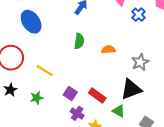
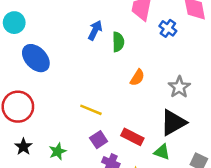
green semicircle: (79, 41) -> (118, 42), moved
orange semicircle: (108, 49) -> (137, 78), turned 136
yellow line: (45, 71) -> (91, 110), moved
purple square: (70, 94) -> (99, 140), turned 32

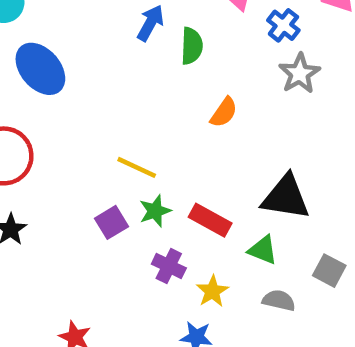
gray star: (179, 87) -> (299, 73), moved
black triangle: (173, 123) -> (286, 197), turned 36
purple square: (99, 140) -> (111, 222), moved
green star: (58, 151) -> (155, 211), moved

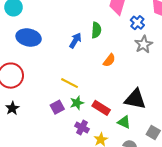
blue arrow: (150, 23) -> (75, 40), moved
blue ellipse: (40, 69) -> (29, 37), turned -40

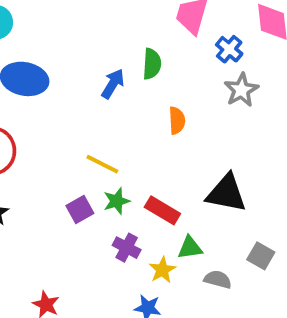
orange semicircle: (109, 60) -> (177, 120), turned -40
green triangle: (124, 122) -> (190, 248), moved, turned -32

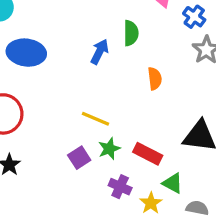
green triangle: (190, 248) -> (173, 183), turned 40

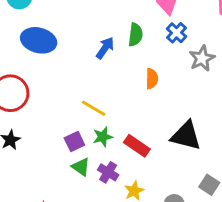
blue cross: (194, 17) -> (177, 33), moved
green triangle: (173, 183) -> (81, 167), moved

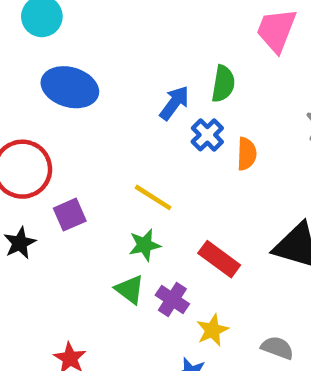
blue cross: (177, 33) -> (207, 135), moved
green star: (103, 137) -> (145, 245), moved
purple square: (74, 141) -> (70, 215), moved

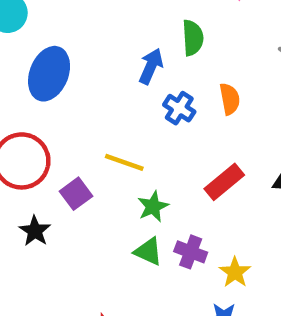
blue ellipse: (70, 87) -> (49, 74), turned -72
blue cross: (207, 135) -> (179, 108), moved
yellow line: (153, 197) -> (124, 162), moved
red rectangle: (219, 259) -> (224, 182), moved, turned -63

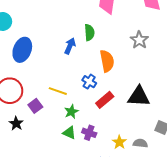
orange semicircle: (230, 99) -> (107, 61), size x1.5
blue cross: (179, 108) -> (89, 82), moved
yellow star: (235, 272) -> (119, 142), moved

